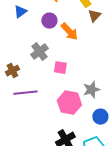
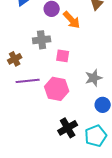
gray cross: (39, 52) -> (42, 40), turned 30
pink hexagon: (69, 103) -> (57, 89), moved

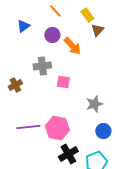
purple line: (28, 81) -> (28, 127), moved
pink hexagon: (57, 89) -> (57, 128), moved

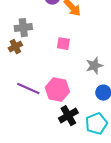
gray cross: (42, 66) -> (23, 28), moved
purple line: (28, 127) -> (28, 89), turned 30

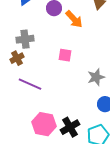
purple line: (28, 89) -> (30, 84), moved
pink hexagon: (57, 90) -> (44, 124), moved

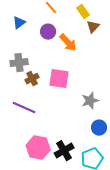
pink square: (65, 55) -> (59, 79), size x1.5
brown cross: (17, 58) -> (32, 79), moved

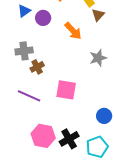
purple circle: (48, 32) -> (43, 18), moved
pink square: (59, 79) -> (66, 90), moved
gray star: (90, 101) -> (98, 58), moved

